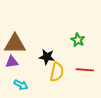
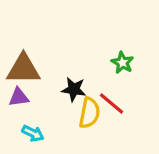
red line: (85, 70) -> (111, 104), moved, turned 36

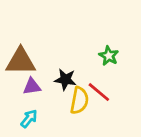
purple triangle: (19, 97) -> (32, 86), moved
cyan arrow: (33, 133) -> (29, 119), turned -78

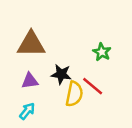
brown triangle: (21, 61) -> (31, 44), moved

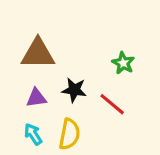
yellow semicircle: (74, 94) -> (69, 134), moved
cyan arrow: (27, 111) -> (33, 134), turned -72

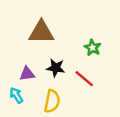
brown triangle: (38, 54) -> (41, 32), moved
cyan arrow: (33, 134) -> (16, 95), moved

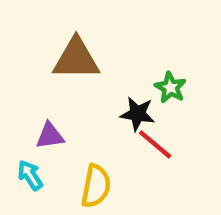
black star: (56, 68) -> (138, 114), moved

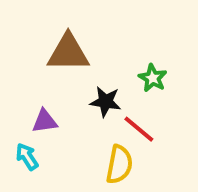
black star: (138, 114) -> (106, 102), moved
yellow semicircle: (96, 186) -> (119, 164), moved

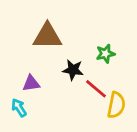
green star: (153, 78) -> (105, 54), turned 30
yellow semicircle: (119, 164) -> (116, 105), moved

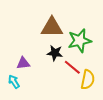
brown triangle: (47, 36) -> (52, 27), moved
green star: (105, 54) -> (79, 41), size x1.6

